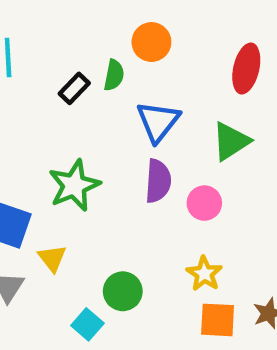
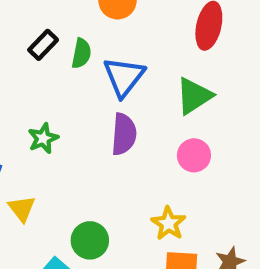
green semicircle: (114, 75) -> (81, 53), moved
green star: (74, 185) -> (43, 138), size x0.6
pink circle: (204, 203) -> (194, 155), moved

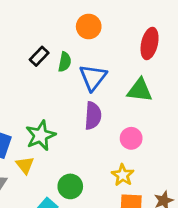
green triangle: (194, 96) -> (140, 90), turned 40
green star: (43, 138) -> (41, 135), moved, size x1.5
pink circle: (194, 155) -> (131, 138), moved

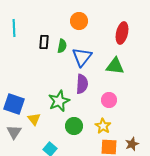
black rectangle: (39, 56) -> (44, 42), turned -40
green star: (41, 135) -> (59, 101), moved
green circle: (70, 186) -> (74, 126), moved

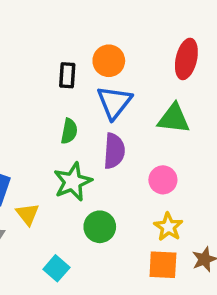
orange circle: (79, 21) -> (109, 61), moved
black rectangle: (44, 42) -> (67, 75), moved
green semicircle: (62, 46) -> (69, 131), moved
yellow star: (103, 126) -> (168, 227), moved

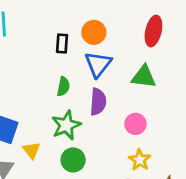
green circle: (100, 227) -> (73, 160), moved

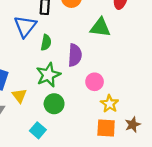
blue triangle: (98, 64) -> (25, 26), moved
green triangle: (144, 77) -> (100, 27), moved
pink circle: (135, 124) -> (95, 82), moved

